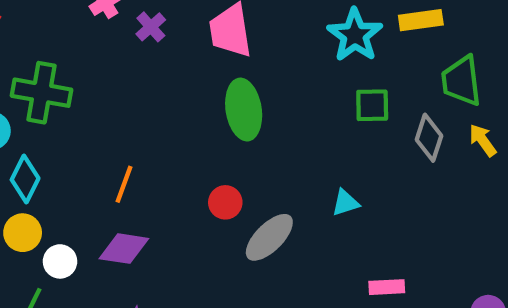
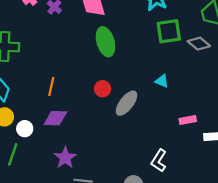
green square: (372, 105) -> (169, 31), size x1.4
gray diamond: (429, 138) -> (199, 44), turned -60
cyan triangle: (345, 203) -> (162, 81), turned 48

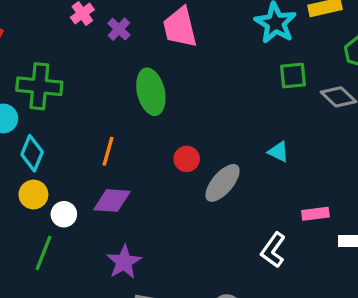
green square: (169, 31) -> (293, 76), size x0.7
green ellipse: (106, 42) -> (151, 92), moved
white L-shape: (159, 161) -> (273, 250), moved

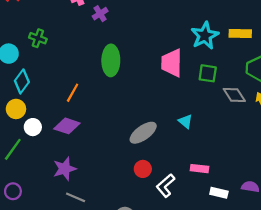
pink trapezoid: (180, 27) -> (172, 63), moved
green cross: (39, 86) -> (38, 38), size x0.6
red circle: (187, 159) -> (143, 169), moved

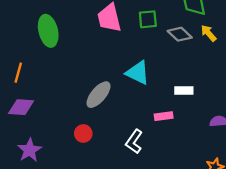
cyan triangle: (185, 121) -> (138, 73), size x1.6
red circle: (143, 169) -> (83, 134), moved
white rectangle: (219, 193) -> (184, 91), moved

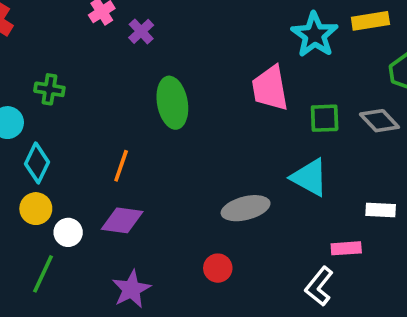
green square: (148, 19) -> (325, 118), moved
gray ellipse: (98, 95) -> (246, 208), turned 32
white L-shape: (134, 142) -> (319, 286), moved

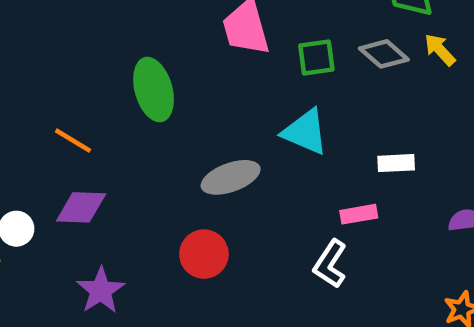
green ellipse: (172, 103) -> (154, 90), moved
orange line: (121, 166) -> (73, 141), turned -72
red circle: (218, 268) -> (204, 254), size x1.4

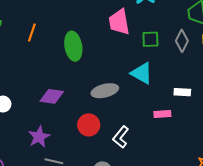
gray diamond: (384, 54) -> (182, 41), turned 70
orange line: (73, 141) -> (32, 33), moved, turned 72
purple diamond: (81, 207) -> (52, 96), moved
white L-shape: (330, 264) -> (121, 137), moved

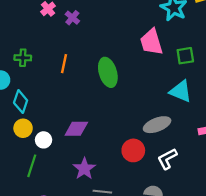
gray ellipse: (105, 91) -> (157, 125), moved
purple diamond: (52, 96) -> (76, 129), moved
white L-shape: (121, 137) -> (167, 159), turned 30

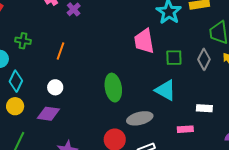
green ellipse: (108, 72) -> (113, 88), moved
purple diamond: (76, 129) -> (48, 114), moved
white circle: (44, 140) -> (55, 87), moved

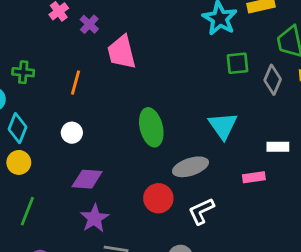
pink trapezoid: (144, 41) -> (122, 52), moved
green square: (174, 58) -> (238, 63), moved
cyan triangle: (165, 90) -> (223, 126), turned 30
purple diamond: (48, 114) -> (87, 179), moved

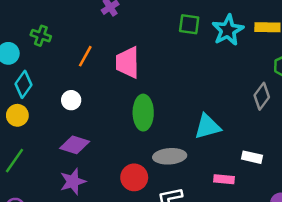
pink trapezoid: (122, 52) -> (128, 63), moved
green square: (238, 63) -> (189, 24), moved
cyan triangle: (223, 126) -> (207, 127), turned 36

